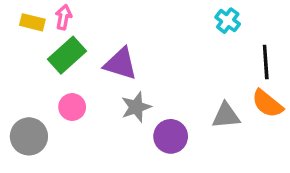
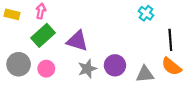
yellow rectangle: (32, 22) -> (12, 14), moved
gray circle: (29, 136) -> (19, 64), moved
purple circle: (171, 136) -> (115, 65), moved

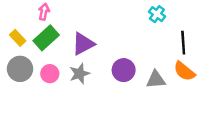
yellow rectangle: (12, 14) -> (18, 38), moved, turned 32
purple triangle: (77, 41) -> (83, 44), turned -45
gray star: (87, 69) -> (80, 74), moved

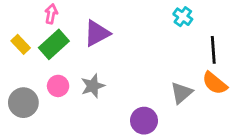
purple triangle: (83, 44) -> (97, 33), moved
gray circle: (20, 69) -> (23, 103), moved
purple circle: (124, 70) -> (144, 121), moved
gray triangle: (156, 80) -> (181, 93), turned -36

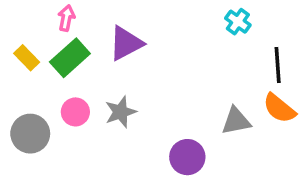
gray triangle: (181, 93) -> (236, 121), turned 30

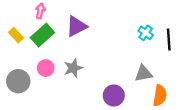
cyan cross: (238, 22) -> (146, 33), moved
orange semicircle: (279, 108) -> (160, 95), moved, turned -120

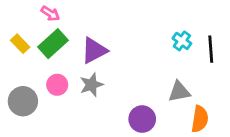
pink arrow: (40, 11) -> (50, 13), turned 112
purple triangle: (76, 26) -> (94, 51), moved

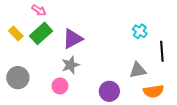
black line: (211, 49) -> (162, 51), moved
pink circle: (57, 85) -> (60, 86), moved
orange semicircle: (200, 119) -> (154, 91), turned 72

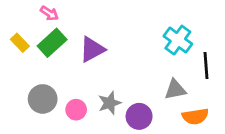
cyan cross: (140, 31) -> (178, 40), size x1.5
gray star: (70, 65) -> (110, 103), moved
gray circle: (18, 78) -> (43, 99), moved

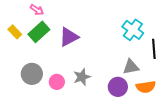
purple circle: (139, 116) -> (118, 87), moved

